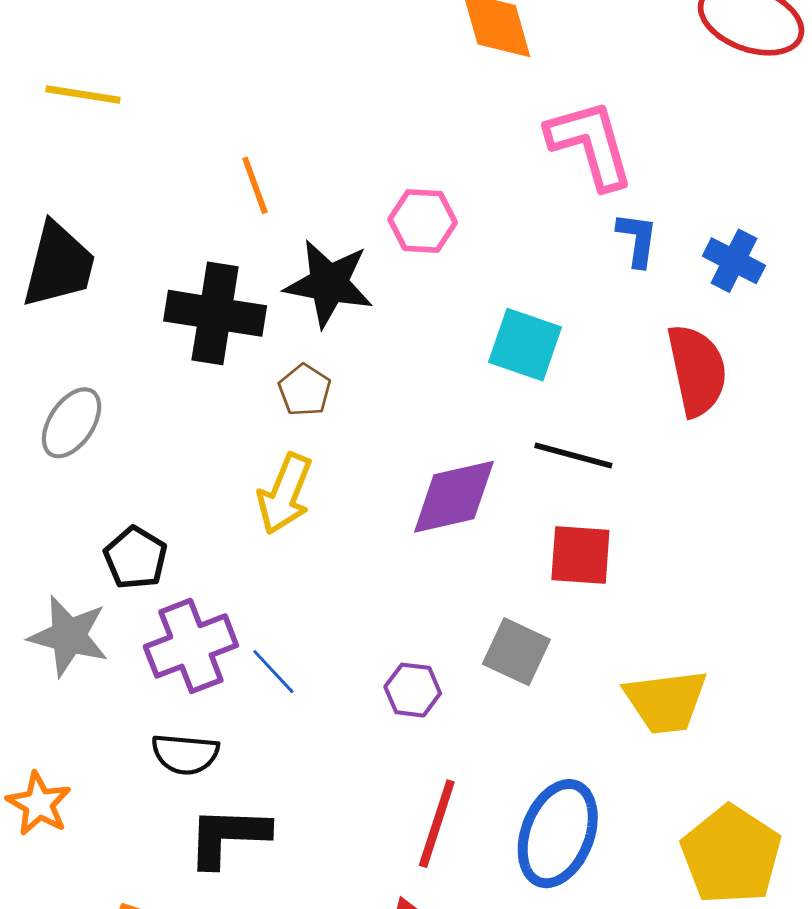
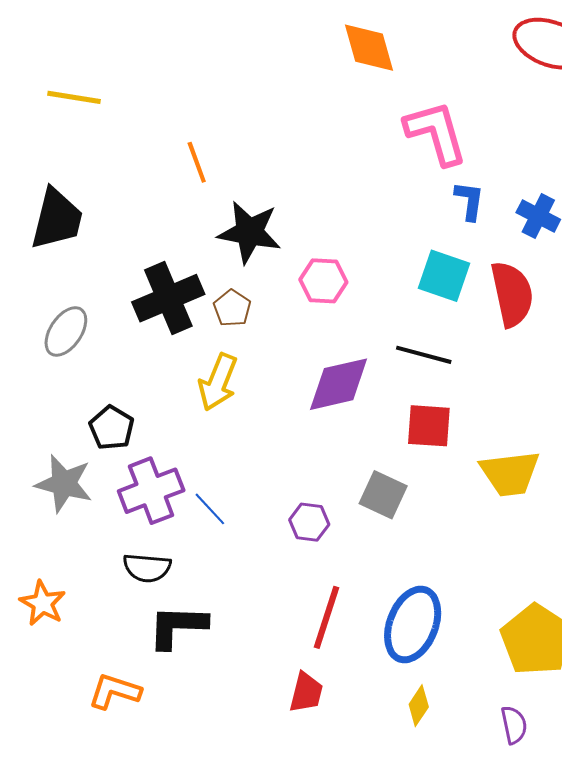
pink hexagon: (423, 221) -> (323, 281), moved
black cross: (215, 313) -> (168, 298), moved, turned -32
cyan square: (525, 345) -> (444, 276), moved
yellow trapezoid: (666, 701) -> (510, 473), moved

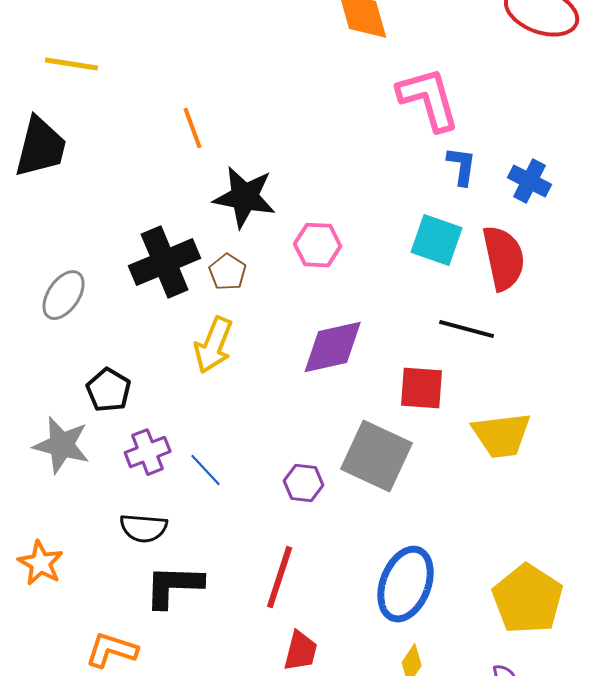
black trapezoid: (57, 219) -> (41, 147), moved
black line: (424, 355) -> (467, 329), moved
purple cross: (151, 491) -> (148, 452), size x0.7
gray square: (383, 495) -> (377, 456), size x1.5
red line: (326, 617) -> (280, 577), moved

